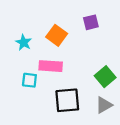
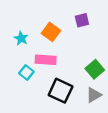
cyan square: (29, 80) -> (26, 73), turned 32
black square: (67, 100) -> (61, 91), turned 30

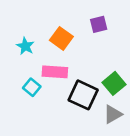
black square: (61, 91) -> (83, 95), moved

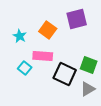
purple square: (99, 24) -> (77, 19), size x1.5
green square: (114, 83) -> (89, 65), turned -30

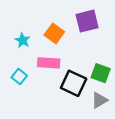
cyan square: (25, 68) -> (19, 76), moved

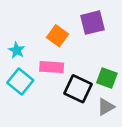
cyan star: (23, 40) -> (17, 50), moved
cyan square: (19, 76) -> (20, 82), size x1.5

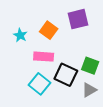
cyan star: (17, 50) -> (20, 35), moved
cyan square: (20, 82) -> (39, 84), moved

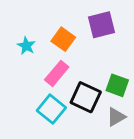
pink rectangle: (44, 57) -> (57, 73), turned -54

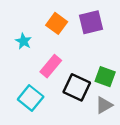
orange square: (63, 39) -> (57, 23), moved
cyan square: (51, 109) -> (31, 98), moved

